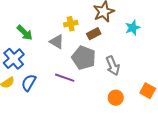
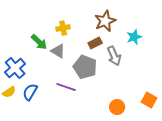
yellow cross: (71, 24) -> (63, 28), moved
green arrow: (25, 33) -> (39, 42), moved
gray arrow: (113, 66) -> (114, 56), moved

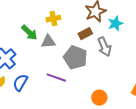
cyan star: (134, 37) -> (115, 24), moved
gray triangle: (58, 51) -> (48, 42), turned -35
orange circle: (117, 107) -> (99, 98), moved

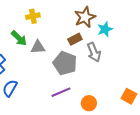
yellow cross: (53, 19) -> (33, 16), moved
purple line: (56, 78) -> (61, 92), moved, turned -42

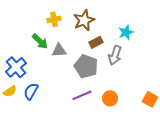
brown star: (85, 17) -> (84, 20), moved
gray arrow: (94, 52) -> (115, 55), turned 42
orange circle: (89, 103) -> (110, 98), moved

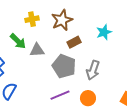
gray arrow: (115, 55) -> (93, 70), moved

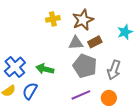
green arrow: (18, 41) -> (45, 69), moved, turned 150
gray triangle: (37, 50) -> (76, 43), moved

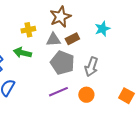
yellow cross: (53, 19) -> (28, 30), moved
green arrow: (45, 69) -> (22, 53), moved

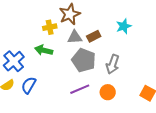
brown star: (60, 17) -> (70, 14), moved

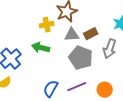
gray arrow: (113, 64) -> (110, 49), moved
blue semicircle: (29, 85) -> (51, 89), moved

